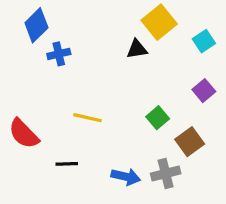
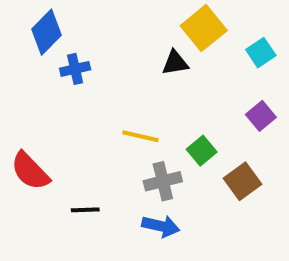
yellow line: (87, 118) -> (140, 136), moved
gray cross: (166, 174) -> (163, 181), moved

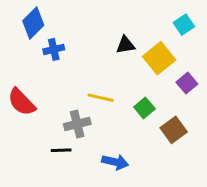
yellow square: (204, 28) -> (159, 58), moved
cyan square: (261, 53) -> (184, 25), moved
red semicircle: (30, 171) -> (22, 102), moved
gray cross: (163, 181) -> (77, 124), moved

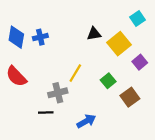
blue diamond: (33, 23) -> (16, 37), moved, turned -35
yellow line: (101, 98) -> (75, 73), turned -72
blue arrow: (115, 162) -> (86, 121), turned -42

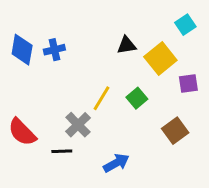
purple square: (140, 62) -> (188, 83), turned 32
red semicircle: (16, 76) -> (22, 132), moved
green square: (108, 81) -> (137, 98), moved
gray cross: (58, 93) -> (78, 125), turned -30

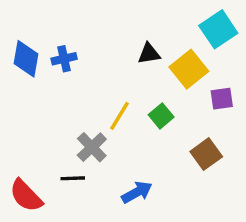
cyan square: (185, 25) -> (218, 29), size x1.5
red semicircle: (22, 132) -> (26, 196), moved

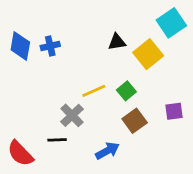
purple square: (222, 99) -> (174, 111), moved
yellow line: (120, 116) -> (94, 91), turned 35
brown square: (206, 154) -> (135, 121), moved

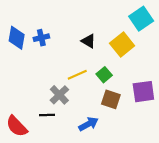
black triangle: (117, 42) -> (88, 41), moved, turned 40
purple square: (174, 111) -> (143, 92), size x1.5
brown square: (135, 121) -> (111, 99), turned -36

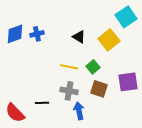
blue diamond: (17, 38) -> (15, 34), turned 60
yellow line: (77, 75) -> (69, 67), turned 36
gray cross: (59, 95) -> (69, 91), moved, turned -36
blue arrow: (88, 124) -> (79, 111), turned -72

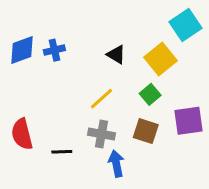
yellow line: (69, 67) -> (102, 99), turned -54
green square: (93, 67) -> (150, 94), moved
red semicircle: (15, 113) -> (22, 134), moved, turned 30

